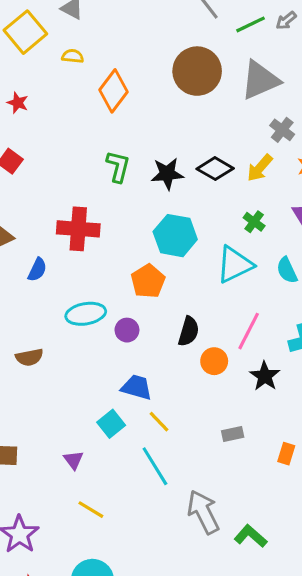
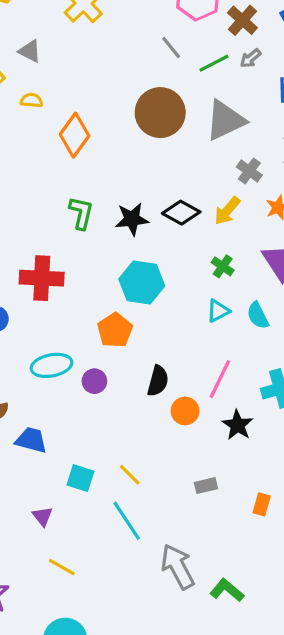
cyan triangle: (235, 264) -> (218, 311), moved, size x0.6
blue trapezoid: (137, 387) -> (31, 440), moved
cyan square: (111, 424) -> (80, 478), turned -32

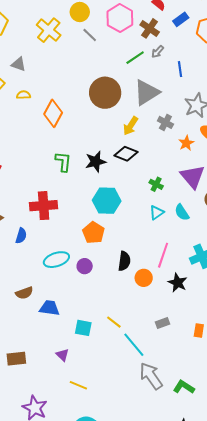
gray line: (171, 47) -> (90, 35), moved
yellow arrow: (227, 211) -> (131, 126), moved
cyan line: (127, 521) -> (134, 345), moved

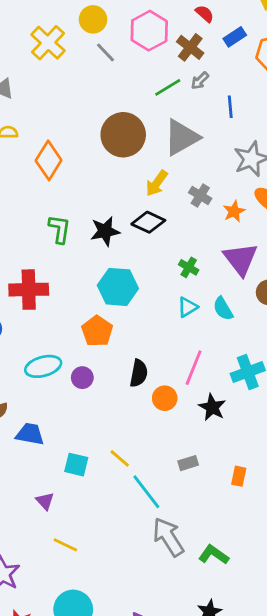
gray cross: (165, 122) -> (200, 196), moved

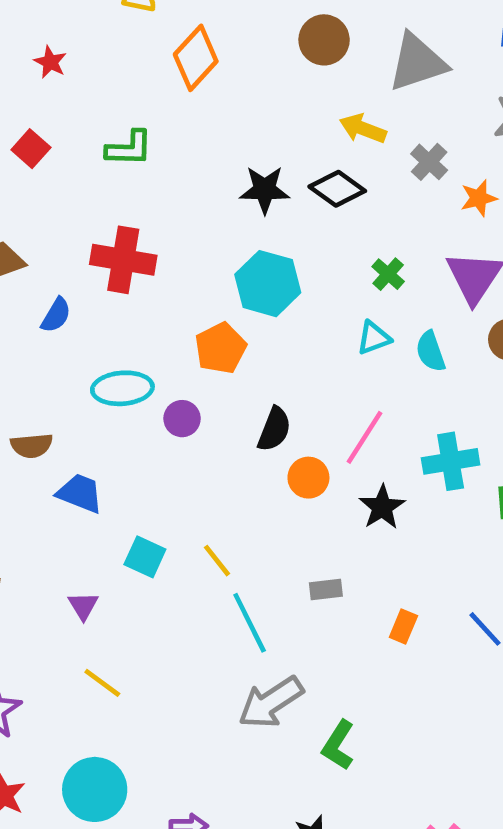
brown circle: (123, 135) -> (324, 40), size x0.7
yellow arrow: (157, 183) -> (363, 129), turned 64
green L-shape: (60, 229) -> (129, 148), moved, turned 72
gray arrow: (168, 537) -> (271, 702), turned -102
green L-shape: (214, 555) -> (338, 745), turned -104

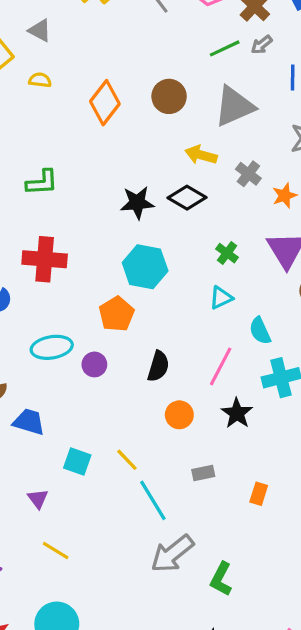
orange diamond: (196, 58) -> (105, 103), moved
cyan semicircle: (431, 351) -> (260, 331), moved
orange circle: (308, 478) -> (179, 415), moved

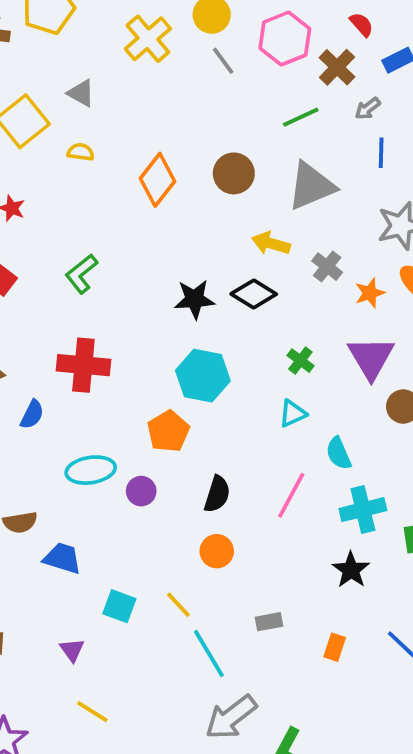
gray arrow: (262, 45) -> (368, 108), moved
green L-shape: (42, 182) -> (81, 274), turned 144
black star: (237, 413) -> (351, 570), moved
orange circle: (179, 415) -> (217, 551), moved

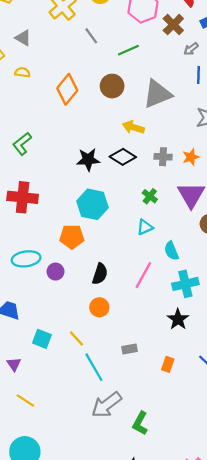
gray line: (223, 61) -> (91, 36), moved
green line: (301, 117) -> (128, 50), moved
gray cross: (327, 267) -> (163, 157), moved, turned -36
orange pentagon: (168, 431) -> (72, 237), turned 30

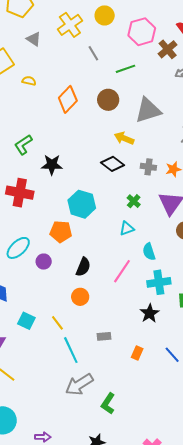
gray triangle: (23, 38) -> (34, 39), moved
black star: (88, 159) -> (52, 165), moved
cyan ellipse: (26, 259) -> (18, 248), turned -40

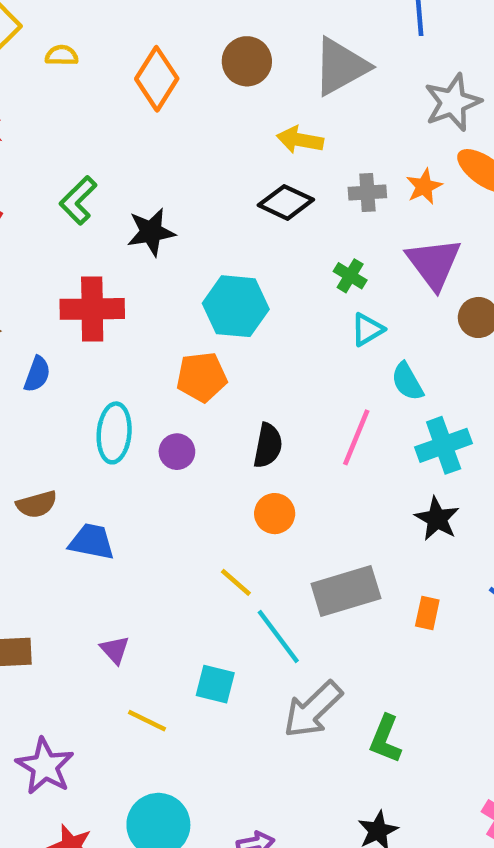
cyan triangle: (127, 228) -> (367, 329), moved
cyan ellipse: (18, 248) -> (114, 433), turned -30
cyan square: (26, 321) -> (215, 684), moved
gray rectangle: (104, 336) -> (346, 591), size x2.0

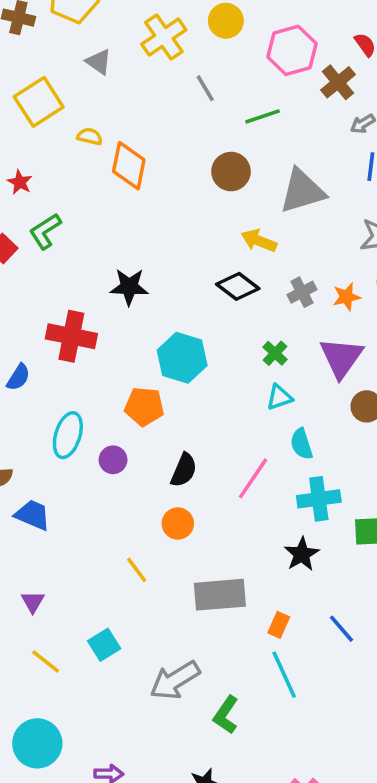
orange diamond: (157, 79) -> (129, 166), moved, turned -33
gray cross: (367, 193) -> (302, 292), turned -36
green L-shape: (78, 200) -> (45, 231), moved
cyan line: (278, 637) -> (284, 675), moved
cyan square: (215, 684) -> (104, 645), turned 32

